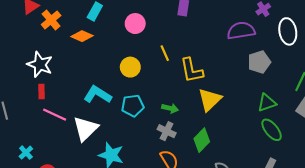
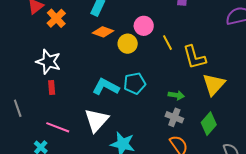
pink circle: (135, 24) -> (144, 26), moved
orange diamond: (82, 36) -> (103, 32), moved
yellow circle: (130, 67) -> (128, 44), moved
cyan pentagon: (133, 106) -> (135, 83), moved
pink line: (55, 115) -> (58, 127), moved

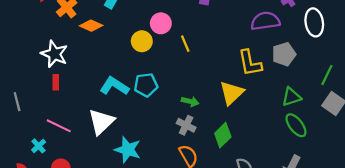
orange diamond: (103, 32) -> (91, 26), moved
yellow L-shape: (194, 57) -> (250, 63), moved

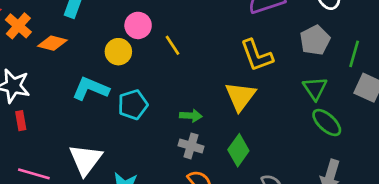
gray pentagon: (284, 54) -> (315, 40), moved
cyan L-shape: (114, 86) -> (91, 89), moved
green triangle: (291, 97) -> (315, 88), turned -36

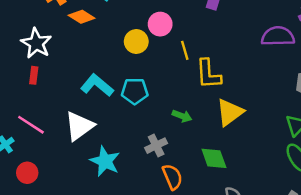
yellow L-shape: (257, 55) -> (208, 74), moved
cyan L-shape: (91, 89) -> (97, 85), moved
gray cross: (191, 146) -> (156, 146), moved, turned 30
green diamond: (238, 150) -> (214, 158), turned -72

